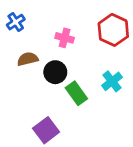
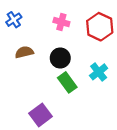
pink cross: (65, 38) -> (61, 22), moved
black circle: (55, 72) -> (60, 58), moved

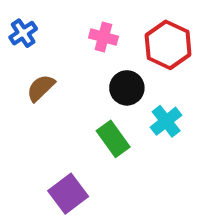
brown semicircle: (24, 52) -> (41, 88), turned -30
black circle: (60, 58) -> (127, 88), moved

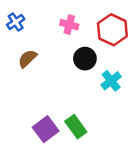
green rectangle: (113, 139) -> (76, 127), moved

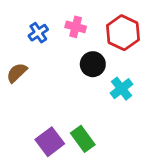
blue cross: (16, 22) -> (38, 33), moved
brown semicircle: (27, 59) -> (17, 73), moved

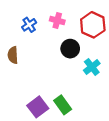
brown semicircle: (17, 73) -> (13, 55), turned -49

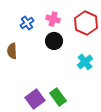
black circle: (70, 49) -> (54, 41), moved

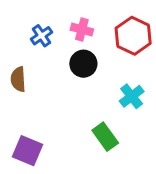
green rectangle: (58, 97) -> (105, 137), moved
purple square: (35, 99) -> (28, 151), moved, turned -30

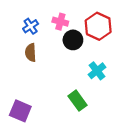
black circle: (83, 64) -> (73, 40), moved
brown semicircle: (18, 79) -> (31, 53), moved

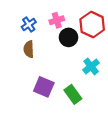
pink cross: (60, 22) -> (57, 20), turned -32
purple square: (20, 111) -> (44, 87), moved

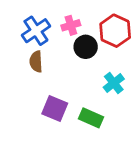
blue cross: (29, 25) -> (36, 31), size x1.5
green rectangle: (73, 94) -> (91, 118), turned -30

